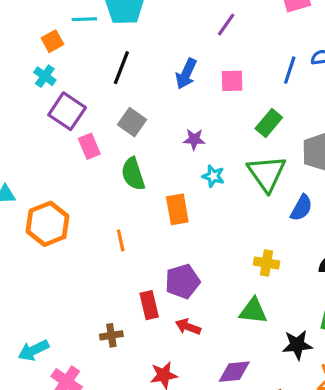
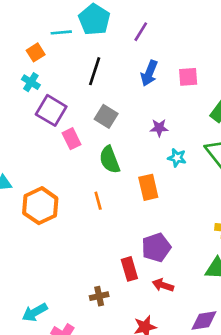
purple line: (226, 25) -> (141, 32), moved
orange line: (121, 241) -> (98, 201), moved

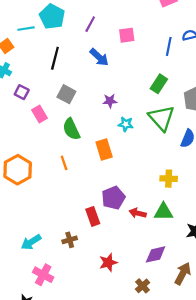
blue arrow: (149, 73) -> (99, 57), turned -66
pink square: (188, 77) -> (127, 35), moved
purple square: (51, 110) -> (22, 92), size x0.6
red arrow: (163, 285) -> (138, 213), moved
cyan arrow: (35, 312) -> (31, 242), moved

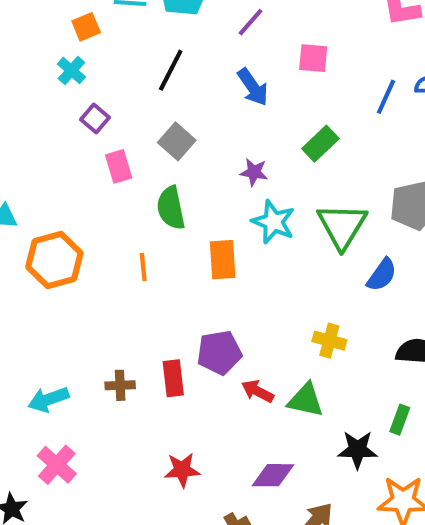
green rectangle: (159, 84) -> (320, 144), moved
cyan star: (126, 124) -> (273, 222), size x1.5
brown cross: (70, 240) -> (120, 385), moved

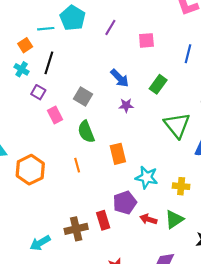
black line: (171, 70) -> (49, 63), moved
blue arrow: (253, 87) -> (120, 78), moved
cyan star: (273, 222) -> (147, 177), moved
brown cross: (120, 385) -> (76, 229), size x1.5
green triangle: (306, 400) -> (174, 219), turned -36

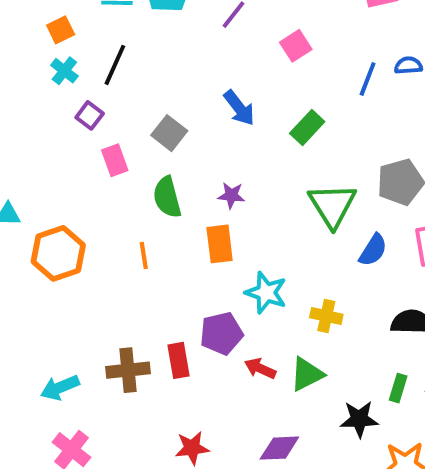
pink square: (146, 40) -> (296, 46), turned -35
orange square: (25, 45) -> (61, 30), moved
purple star: (126, 105) -> (231, 195), moved

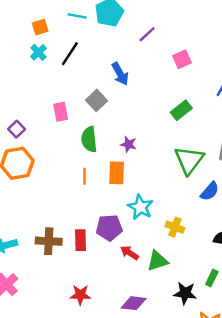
blue arrow: (239, 108) -> (120, 74), moved
purple square: (90, 115) -> (17, 129), moved
orange line: (144, 255) -> (84, 176), moved

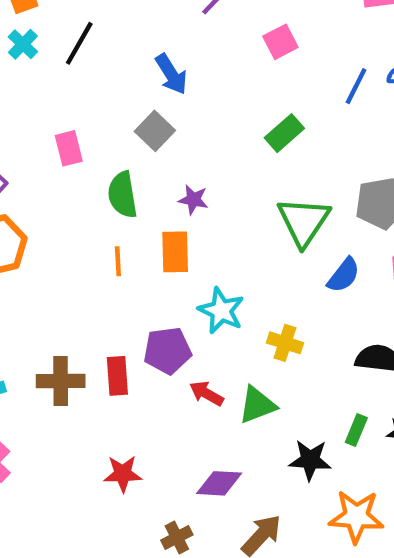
gray square: (96, 100) -> (155, 131), moved

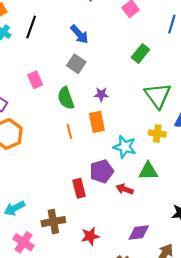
yellow cross: (285, 343) -> (157, 134), moved
brown cross: (61, 381) -> (53, 222), moved
green triangle: (257, 405) -> (148, 171), moved, turned 30

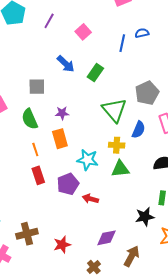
blue arrow: (79, 34) -> (66, 64), moved
gray square: (76, 64) -> (37, 87), turned -30
green triangle: (148, 171) -> (120, 169), moved
red rectangle: (79, 188) -> (38, 175), moved

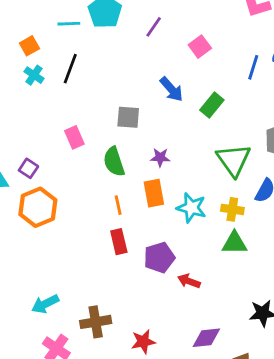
cyan star: (87, 160) -> (191, 208), moved

